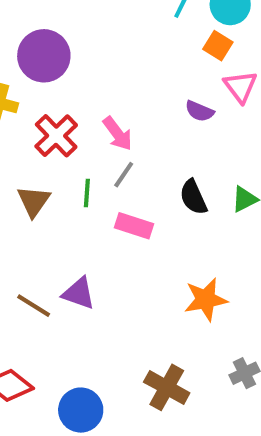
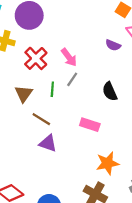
pink rectangle: (134, 226) -> (90, 125), moved
orange star: (206, 299) -> (108, 163), moved
brown line: (34, 306) -> (41, 119), moved

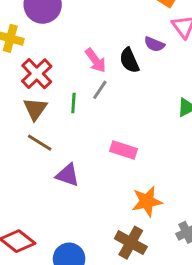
red cross: (36, 58) -> (37, 74), moved
black semicircle: (110, 92) -> (129, 60), moved
brown line: (41, 119) -> (40, 143), moved

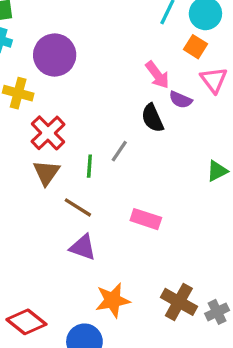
pink arrow: (96, 60) -> (157, 75), moved
brown line: (40, 143) -> (78, 207), moved
orange star: (147, 201) -> (113, 300), moved
brown cross: (131, 243) -> (179, 302), moved

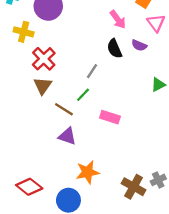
purple semicircle: (181, 100) -> (139, 45), moved
green line: (89, 166) -> (83, 95), moved, turned 40
brown cross: (179, 302) -> (134, 187), moved

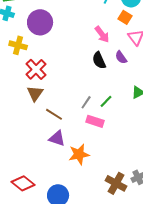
purple semicircle: (139, 45) -> (121, 57), turned 32
gray line: (92, 71) -> (86, 102), moved
green line: (83, 95) -> (106, 101), moved
orange star: (88, 172) -> (79, 154), moved

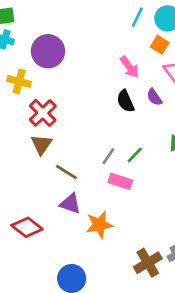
red diamond: (23, 183) -> (27, 227), moved
brown cross: (116, 183) -> (148, 263), turned 30

